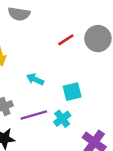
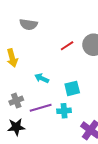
cyan cross: (62, 119) -> (64, 111), turned 32

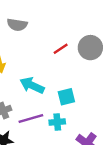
cyan arrow: (42, 78) -> (32, 85), size x1.5

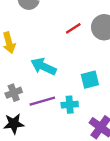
cyan square: (66, 97) -> (90, 80), moved

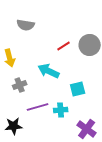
cyan arrow: (43, 67) -> (49, 71), moved
gray cross: (14, 93) -> (20, 85), moved

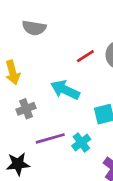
cyan cross: (61, 110) -> (81, 142), turned -32

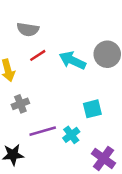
red line: (85, 56) -> (38, 55), moved
cyan arrow: (65, 90) -> (72, 60), moved

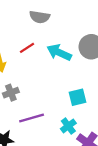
gray semicircle: (28, 29) -> (40, 17), moved
cyan cross: (71, 135) -> (68, 126), moved

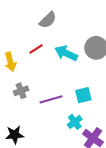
gray semicircle: (40, 17) -> (48, 20), turned -54
purple line: (32, 118) -> (51, 99), moved

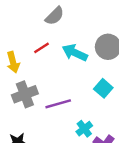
gray cross: (21, 91) -> (25, 94), size x1.5
cyan square: (83, 95) -> (103, 88), moved, turned -35

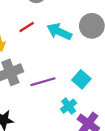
cyan square: (103, 88) -> (81, 79), moved

